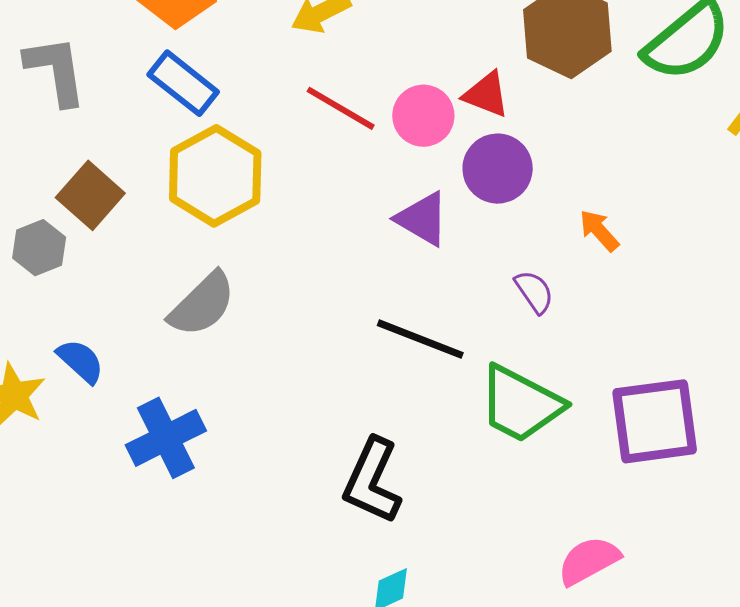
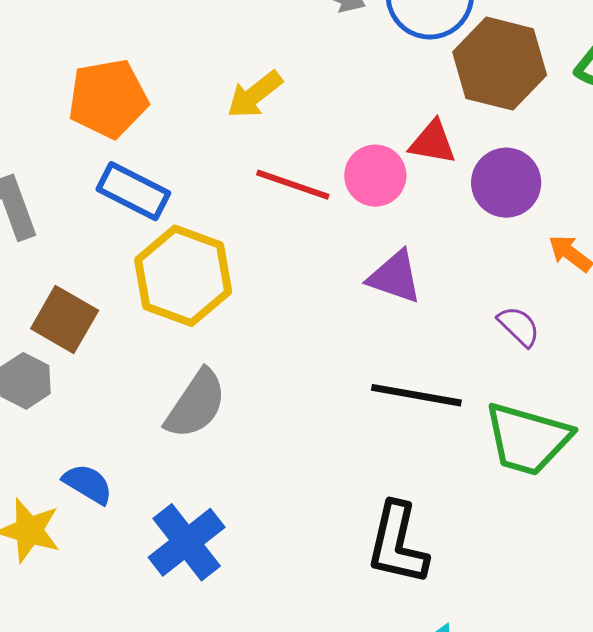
purple circle: (498, 169) -> (506, 183), moved

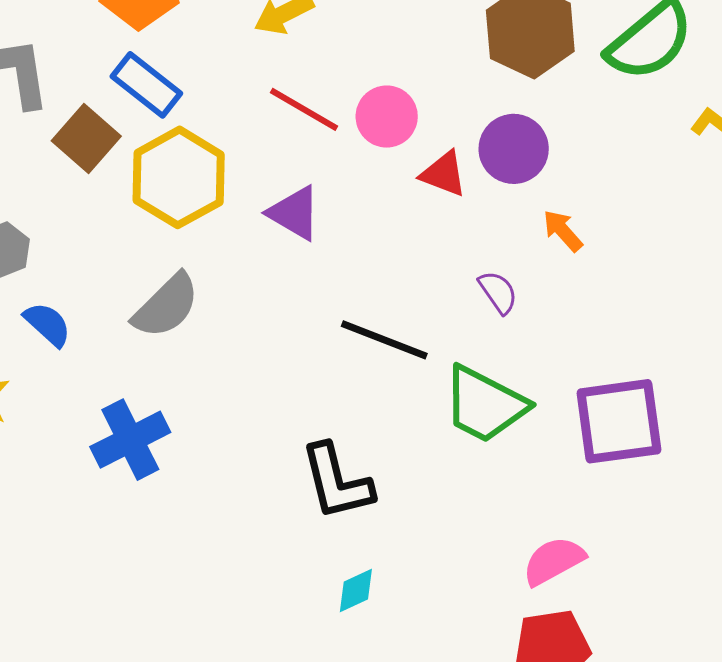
red triangle: (433, 142) -> (444, 174), moved
purple triangle: (395, 277) -> (294, 213), moved
brown square: (65, 320) -> (86, 139), moved
blue semicircle: (88, 484) -> (48, 324), moved
black L-shape: (397, 544) -> (337, 482), turned -38

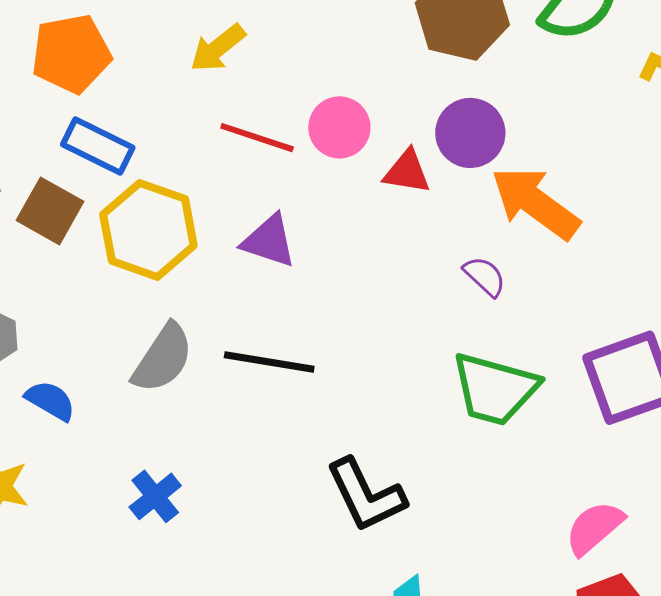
orange arrow: (563, 231) -> (535, 203), size x2.0
black line: (384, 340) -> (269, 362), moved
blue cross: (130, 440) -> (155, 496), size x0.7

